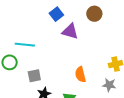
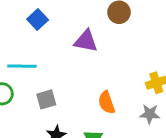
blue square: (56, 14) -> (38, 20), moved
gray square: (34, 76) -> (46, 99), moved

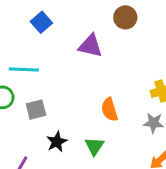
gray square: (46, 99) -> (36, 110), moved

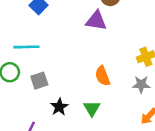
purple triangle: (90, 46) -> (96, 21), moved

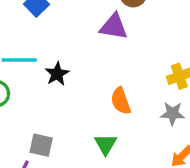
gray square: (39, 81) -> (41, 145), moved, turned 30
black star: (59, 107) -> (57, 74), moved

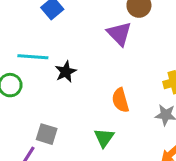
purple triangle: (114, 27) -> (119, 34), turned 32

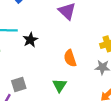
gray square: (47, 134) -> (19, 85), turned -32

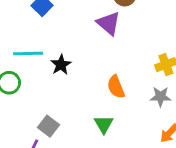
gray square: (19, 85) -> (49, 126), turned -32

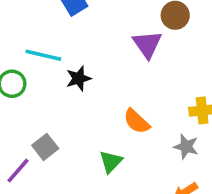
orange semicircle: (116, 87) -> (137, 121), turned -40

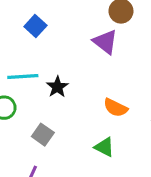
gray square: (45, 147) -> (43, 135), moved
green triangle: (111, 162) -> (104, 147), turned -30

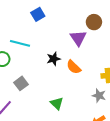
black star: (57, 87) -> (53, 59), moved
orange semicircle: (116, 108) -> (74, 67), moved

